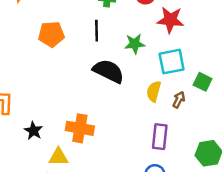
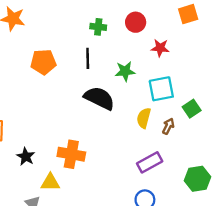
red star: (170, 20) -> (160, 48), size x0.7
green square: (203, 82) -> (192, 109), turned 30
purple rectangle: (160, 137) -> (150, 162), turned 55

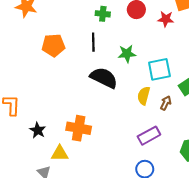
red star: (160, 48) -> (166, 19), moved

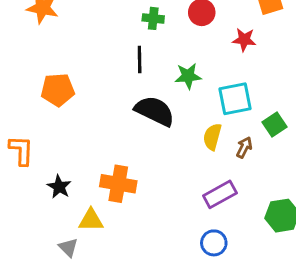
red star: (166, 19) -> (244, 40), moved
orange pentagon: (53, 45) -> (58, 90), moved

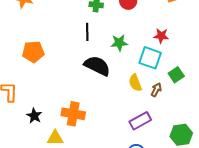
red star: (244, 40) -> (161, 36), moved
cyan square: (235, 99) -> (150, 58), turned 30
yellow semicircle: (212, 137) -> (135, 83), turned -36

